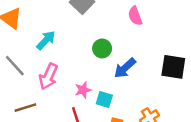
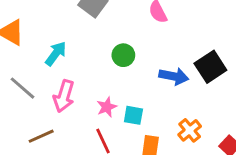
black square: (173, 67) -> (210, 67), turned -35
blue arrow: (125, 68) -> (174, 76), moved, turned -120

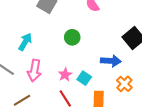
blue arrow: (174, 76) -> (111, 61), moved
cyan square: (133, 115) -> (84, 78), turned 32

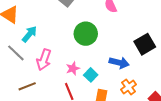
green circle: (72, 37) -> (86, 34), size x1.5
cyan arrow: (25, 42) -> (29, 34), moved

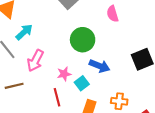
blue arrow: (119, 63) -> (99, 66), moved
orange cross: (129, 87) -> (119, 101), turned 35

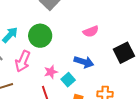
pink semicircle: (112, 14) -> (91, 31), moved, turned -91
green circle: (83, 40) -> (40, 36), moved

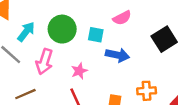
cyan square: (68, 80) -> (96, 35), moved, turned -32

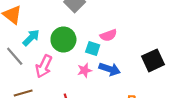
pink semicircle: (122, 18) -> (108, 35), moved
pink star: (79, 71) -> (85, 70), moved

